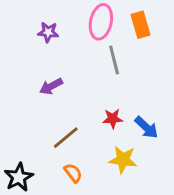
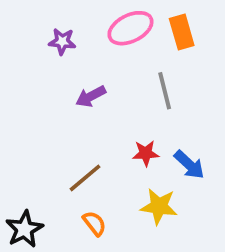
pink ellipse: (101, 22) -> (130, 28), turned 52
gray line: (114, 60) -> (165, 91), moved
purple arrow: (51, 86) -> (91, 96), moved

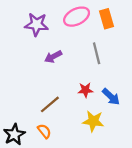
purple star: (62, 41) -> (37, 24), size x1.5
orange semicircle: (94, 223) -> (44, 131), moved

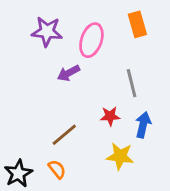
pink ellipse: (77, 17) -> (91, 40), moved, turned -45
gray line: (97, 53) -> (132, 83), moved
blue arrow: (111, 97) -> (143, 125), turned -120

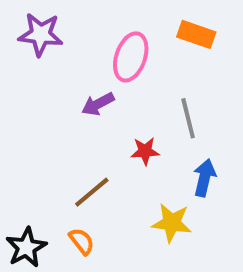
orange rectangle: (137, 24) -> (196, 34), turned -55
purple star: (47, 32) -> (41, 34), moved
red star: (110, 116) -> (145, 151), moved

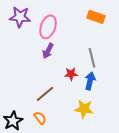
pink ellipse: (131, 57) -> (48, 27), moved
purple arrow: (98, 104) -> (48, 51), turned -35
blue arrow: (204, 178) -> (90, 81), moved

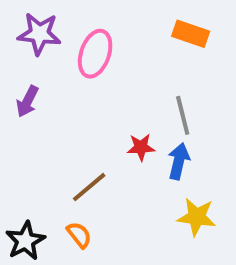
purple arrow: (48, 51) -> (27, 101), moved
yellow star: (84, 109) -> (197, 217), moved

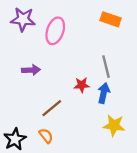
purple arrow: (27, 101) -> (31, 70), moved, turned -120

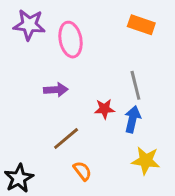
pink ellipse: (55, 31) -> (71, 40), turned -30
purple arrow: (31, 70) -> (56, 90), moved
orange semicircle: (46, 136) -> (82, 171), moved

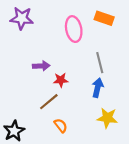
pink ellipse: (71, 40) -> (74, 29), moved
red star: (104, 109) -> (61, 80), moved

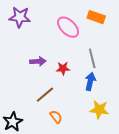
pink ellipse: (74, 29) -> (68, 27), turned -35
red star: (61, 80) -> (63, 68), moved

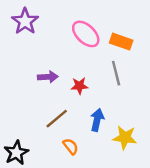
purple star: (20, 17) -> (25, 21), turned 30
orange rectangle: (96, 17) -> (121, 42), moved
blue arrow: (90, 81) -> (97, 120), moved

